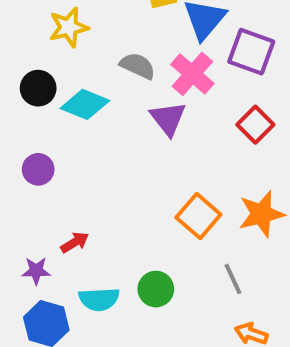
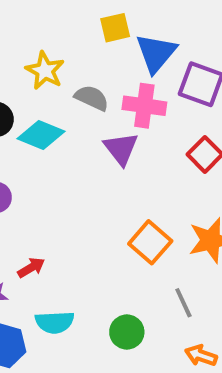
yellow star: (69, 27) -> (45, 71), moved, turned -30
pink cross: (192, 74) -> (144, 106), turned -33
green circle: (156, 289) -> (127, 332), moved

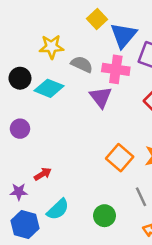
yellow square: (115, 28) -> (97, 19), turned -30
yellow star: (45, 71) -> (52, 47), turned -30
cyan semicircle: (55, 322) -> (58, 209), turned -40

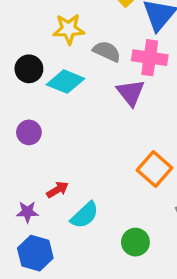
cyan semicircle: (58, 209) -> (85, 215), moved

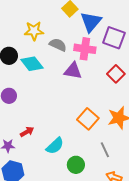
cyan diamond: (65, 82) -> (32, 64), turned 30
purple triangle: (131, 93) -> (73, 71), turned -42
cyan semicircle: (85, 215) -> (55, 146), moved

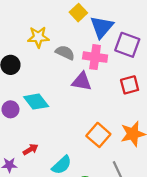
cyan diamond: (32, 64) -> (36, 102), moved
red square: (116, 74) -> (130, 85), turned 30

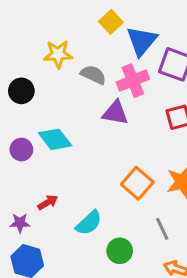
pink cross: (95, 57) -> (133, 81), turned -30

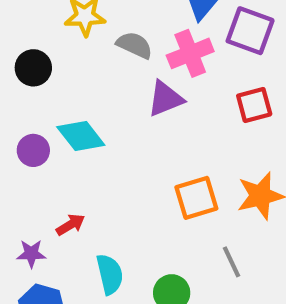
purple triangle: (115, 113) -> (165, 99), turned -32
orange square: (137, 183) -> (196, 198), turned 32
cyan semicircle: (89, 223) -> (110, 274), moved, turned -60

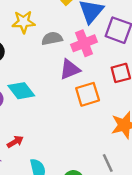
gray semicircle: (134, 45) -> (52, 39), turned -36
orange square: (196, 198) -> (88, 94), moved

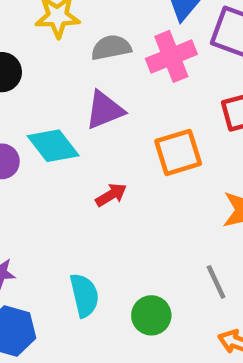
purple triangle: (70, 69) -> (104, 110), moved
red arrow: (15, 142) -> (111, 195), moved

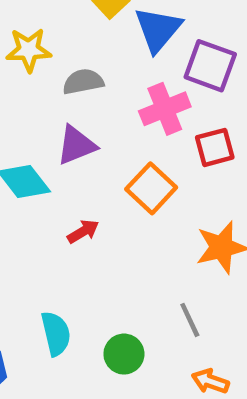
pink cross: (171, 56) -> (165, 109), moved
orange square: (178, 152) -> (151, 188), turned -30

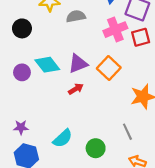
purple triangle: (76, 145) -> (78, 64), moved
red square: (215, 147) -> (141, 37), moved
cyan semicircle: (56, 334) -> (63, 138), turned 60

